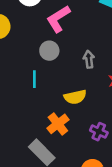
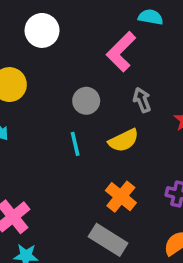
pink L-shape: (58, 19) -> (121, 52), moved
yellow semicircle: (75, 97) -> (124, 140), moved

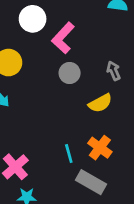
pink L-shape: (121, 52) -> (63, 38), moved
cyan line: (75, 144) -> (69, 153), moved

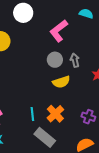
pink L-shape: (63, 38) -> (59, 31), moved
gray circle: (70, 73) -> (55, 60), moved

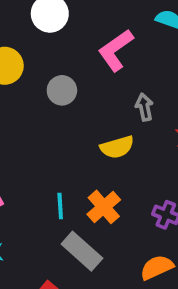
gray circle: (55, 60) -> (62, 90), moved

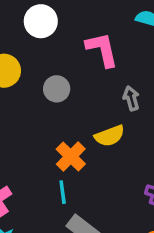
pink L-shape: (116, 50) -> (102, 49), turned 117
orange cross: (104, 207) -> (71, 157), moved

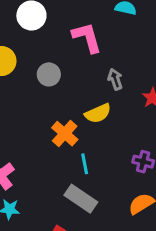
cyan line: (63, 192) -> (85, 164), moved

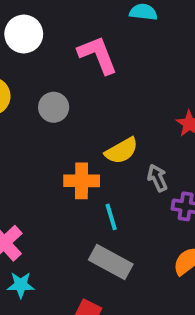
gray arrow: (115, 79) -> (157, 178), moved
orange cross: (65, 134) -> (82, 181), turned -35

